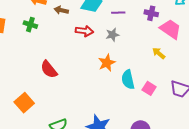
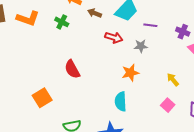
yellow arrow: (159, 53) -> (173, 80), moved
cyan semicircle: (128, 80) -> (121, 101), moved

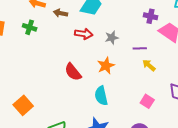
purple line: (150, 25) -> (140, 48), moved
red semicircle: (72, 69) -> (73, 72), moved
pink square: (168, 105) -> (147, 101), moved

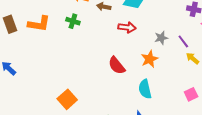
gray star: (112, 38) -> (161, 38), moved
purple line: (140, 48) -> (183, 41), turned 56
pink square: (147, 101) -> (191, 94), turned 32

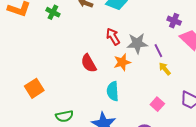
red arrow: (127, 27) -> (113, 37), moved, turned -138
gray star: (161, 38) -> (137, 43), size x1.5
pink square: (191, 94) -> (157, 104), turned -32

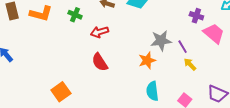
red arrow: (113, 37) -> (100, 32), moved, turned -72
red semicircle: (89, 63) -> (100, 62), moved
cyan semicircle: (113, 91) -> (152, 91), moved

